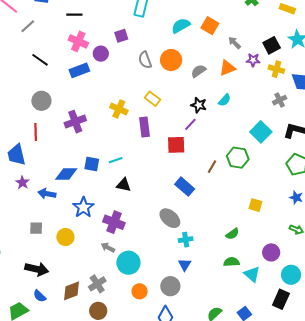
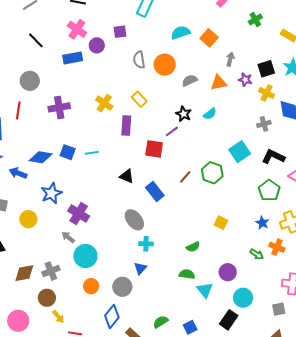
gray arrow: (234, 43) -> (230, 59), turned 48
black triangle: (124, 185) -> (127, 176), moved

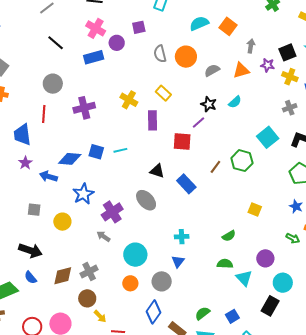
purple cross: (79, 214) -> (112, 212), turned 30
gray ellipse: (134, 220) -> (146, 200), moved
cyan circle: (86, 256) -> (135, 255), moved

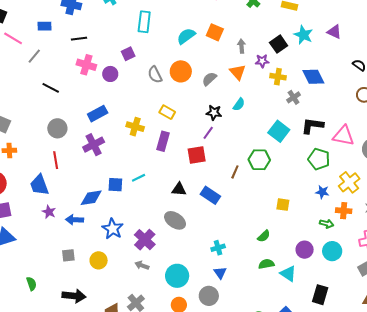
blue rectangle: (94, 57) -> (98, 114), moved
orange triangle: (241, 70) -> (238, 72), turned -42
yellow cross: (290, 77) -> (278, 77), moved
purple rectangle: (152, 120) -> (163, 141), turned 30
cyan circle: (283, 283) -> (332, 251), moved

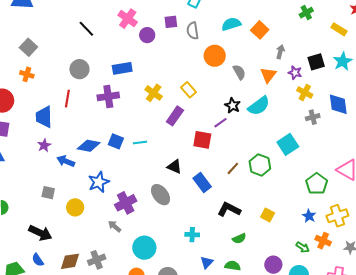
gray semicircle: (155, 75) -> (193, 31), moved
gray semicircle: (209, 79) -> (239, 72), turned 84
cyan semicircle: (239, 104) -> (259, 106), size x1.6
black L-shape: (312, 126) -> (229, 209), moved
blue triangle: (220, 273) -> (207, 262), moved

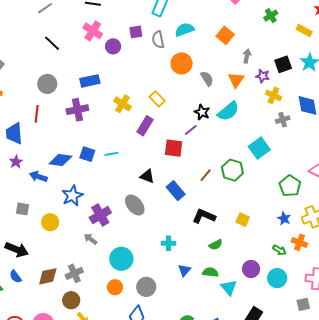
cyan semicircle: (231, 24) -> (185, 30), moved

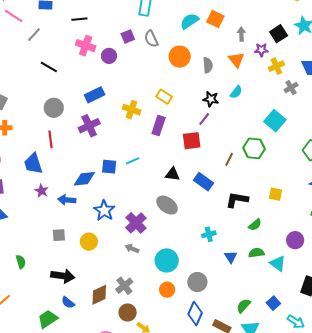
cyan semicircle: (185, 30) -> (189, 21), moved
gray semicircle: (207, 79) -> (208, 65), turned 42
yellow cross: (273, 95) -> (276, 66), turned -35
cyan semicircle: (228, 111) -> (236, 92), size x0.6

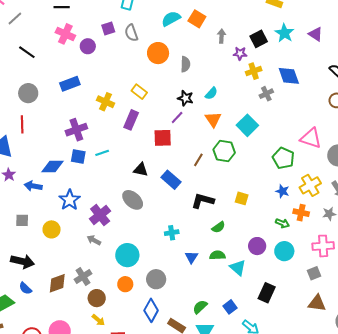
orange triangle: (236, 60) -> (213, 119), moved
purple cross: (89, 126) -> (76, 130), moved
brown circle: (128, 312) -> (97, 298), moved

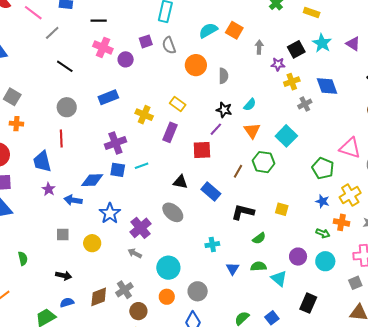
black arrow: (22, 261) -> (64, 276), size x0.7
blue semicircle: (25, 288) -> (67, 302), turned 120

